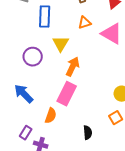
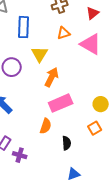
pink rectangle: (67, 94) -> (61, 103), moved, turned 40
orange semicircle: (51, 116) -> (46, 126), moved

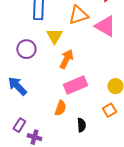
orange triangle: (64, 33) -> (78, 15), size x1.5

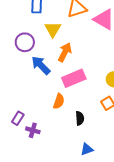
blue arrow: (17, 86) -> (41, 65), moved

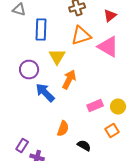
pink rectangle: (74, 78) -> (95, 106), moved, size x0.7
black semicircle: (80, 118) -> (84, 146), turned -56

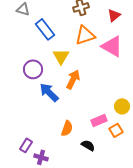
blue rectangle: (41, 30) -> (45, 29), turned -40
pink rectangle: (95, 106) -> (99, 120), moved

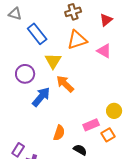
pink triangle: (112, 46) -> (104, 51), size x0.7
orange arrow: (73, 79) -> (65, 84), turned -72
blue arrow: (49, 92) -> (41, 97), turned 85

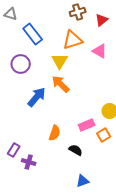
brown cross: (73, 12) -> (78, 12), moved
yellow triangle: (53, 61) -> (60, 61), moved
purple circle: (25, 74) -> (21, 64), moved

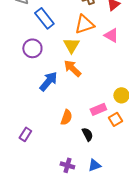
black semicircle: (76, 150) -> (87, 134), turned 32
purple cross: (29, 162) -> (67, 165), moved

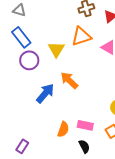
blue rectangle: (44, 18) -> (21, 37), moved
yellow triangle: (71, 45) -> (56, 49), moved
pink rectangle: (98, 109) -> (85, 125), moved, turned 35

